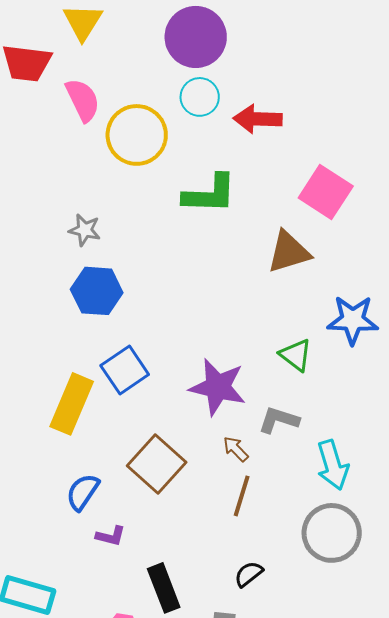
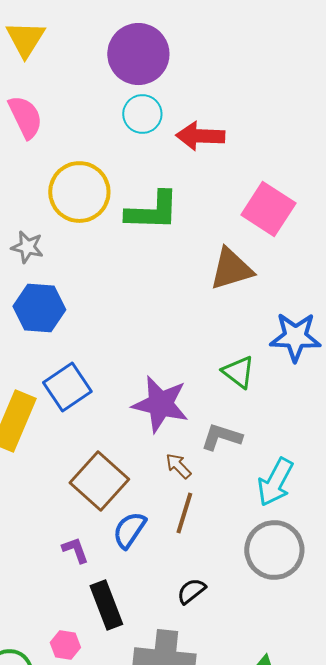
yellow circle: (137, 135) -> (79, 192), moved
cyan arrow: (333, 465) -> (275, 482), turned 45
blue semicircle: (83, 492) -> (129, 530), moved
purple L-shape: (111, 536) -> (75, 550), moved, turned -124

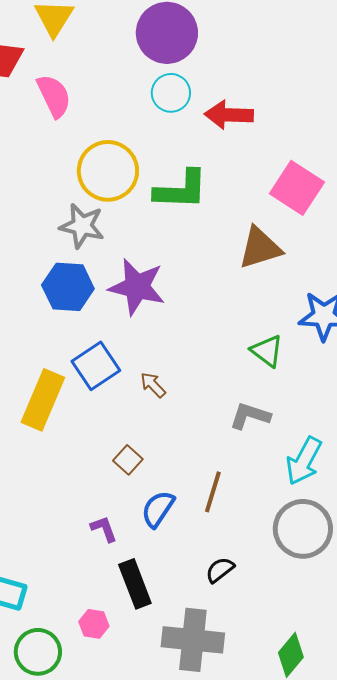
gray star: (27, 247) -> (82, 226), moved, size x1.4
purple star: (160, 404) -> (137, 287), moved
brown arrow: (178, 466) -> (153, 385), moved
brown square: (99, 481) -> (128, 460), size x0.5

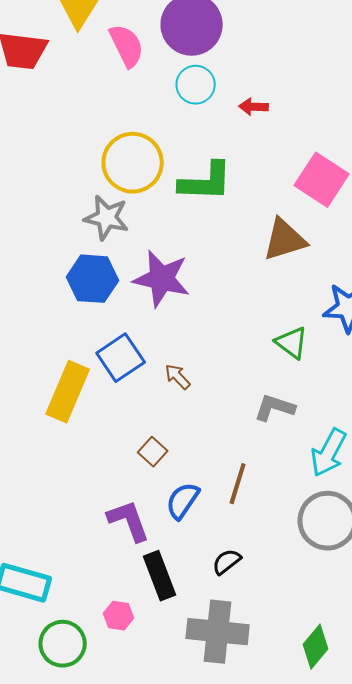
pink semicircle: (54, 96) -> (127, 46), moved
red arrow: (229, 115) -> (254, 107), size x0.6
purple L-shape: (104, 529) -> (129, 521), size x1.6
black semicircle: (220, 570) -> (227, 562), moved

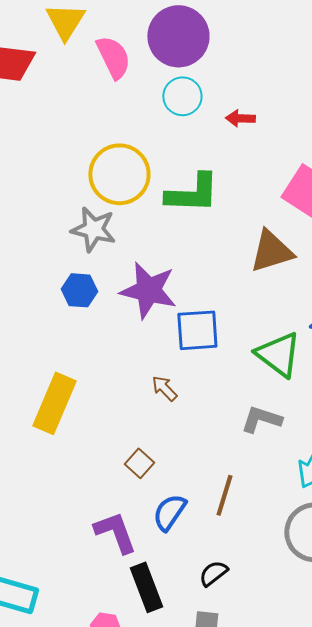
blue hexagon: (93, 279) -> (79, 290), size x0.7
green triangle: (292, 343) -> (278, 354), size x1.4
blue square: (121, 358) -> (197, 330), moved, turned 30

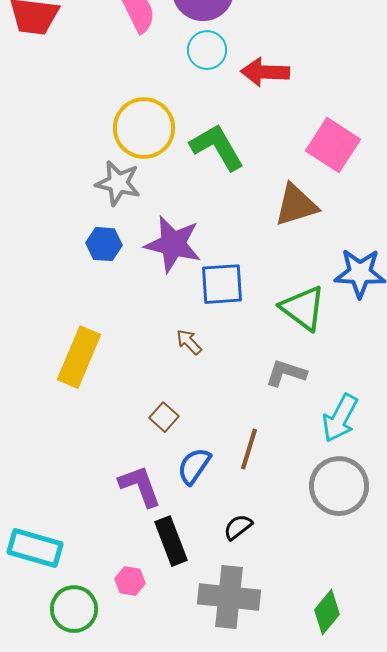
red arrow: (240, 118) -> (265, 72), size x1.6
green L-shape: (192, 193) -> (217, 147), turned -122

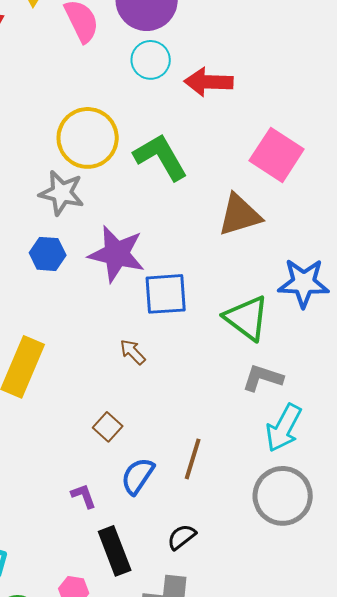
gray L-shape: (286, 373) -> (263, 378), moved
purple L-shape: (140, 486) -> (84, 496), size x0.6

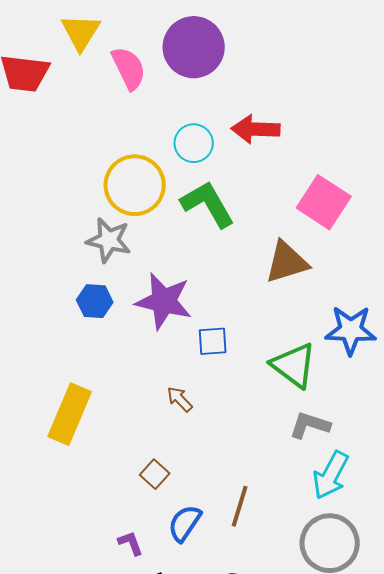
cyan circle: (151, 60) -> (194, 143), moved
blue square: (166, 294) -> (213, 341), size x0.7

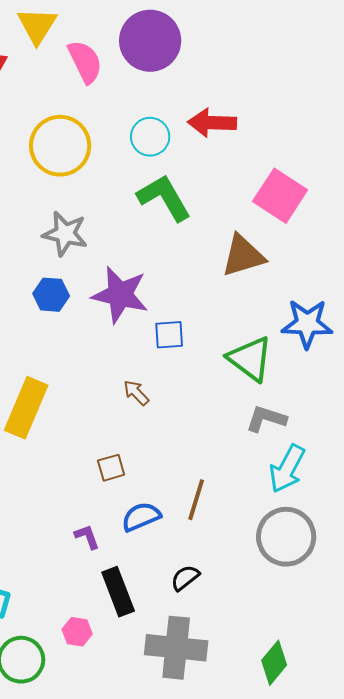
yellow circle: (135, 185) -> (60, 146), moved
brown square: (155, 474) -> (111, 468), turned 32
blue semicircle: (185, 523) -> (141, 517), turned 33

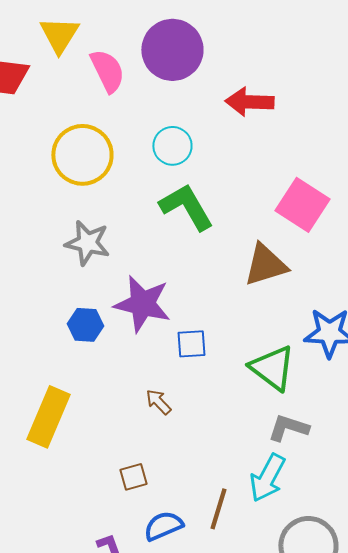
red arrow: (212, 123) -> (249, 102), moved
blue hexagon: (51, 295) -> (85, 325), moved
cyan arrow: (287, 469) -> (267, 478), moved

